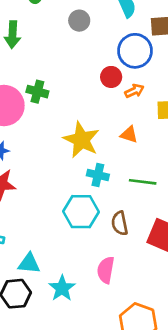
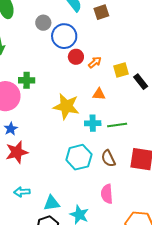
blue circle: (135, 51) -> (64, 36), moved
cyan cross: (98, 175) -> (93, 123), moved

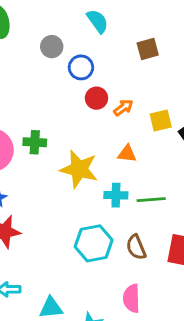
brown square: (101, 12) -> (148, 49), moved
blue circle: (64, 36) -> (81, 67), size x0.7
green cross: (27, 80) -> (35, 142), moved

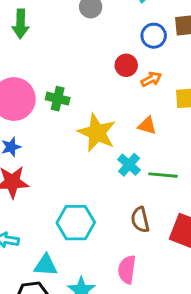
blue circle: (81, 67) -> (154, 36), moved
cyan cross: (116, 195) -> (129, 165), turned 30
cyan hexagon: (94, 243) -> (76, 223), moved

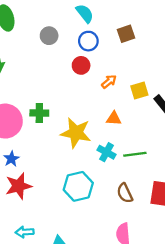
blue circle: (154, 36) -> (88, 41), moved
red circle: (126, 65) -> (81, 65), moved
cyan hexagon: (76, 223) -> (78, 186), moved

